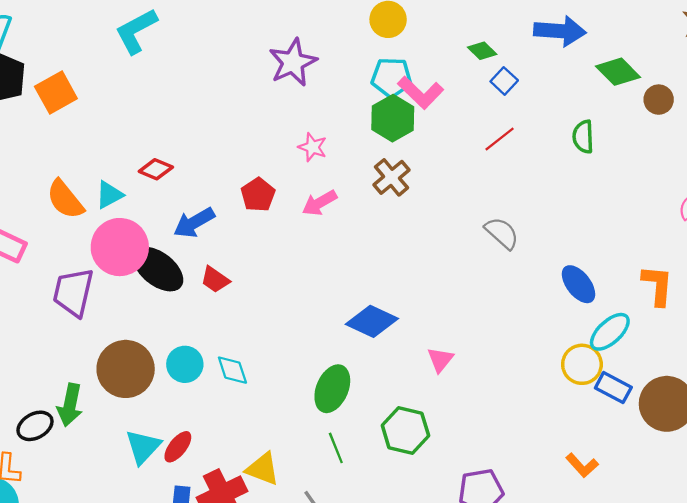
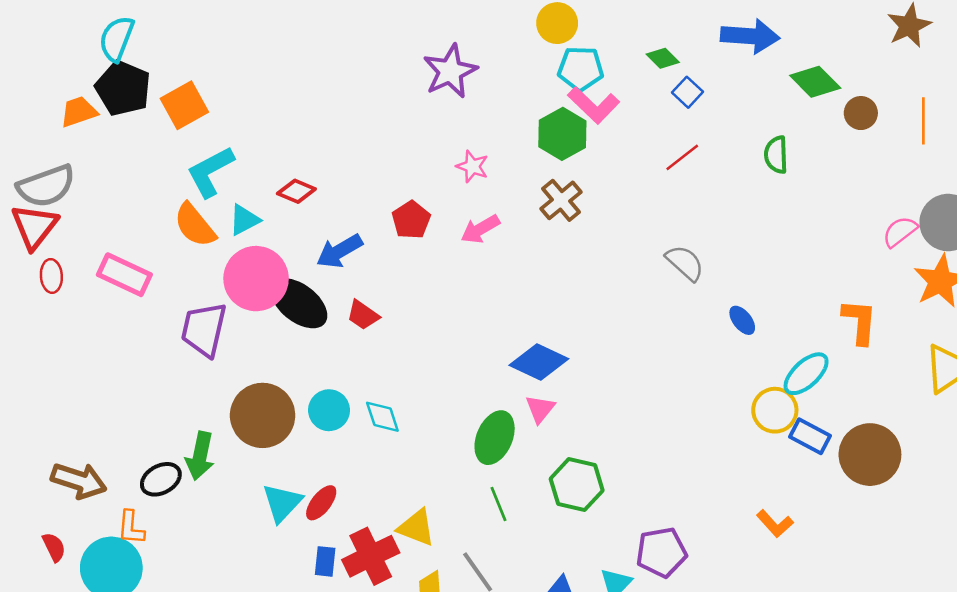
cyan L-shape: (136, 31) -> (210, 172), moved
cyan pentagon: (392, 77) -> (581, 69), moved
blue ellipse: (579, 284) -> (742, 320), moved, size x0.7
pink triangle: (440, 360) -> (540, 409), moved

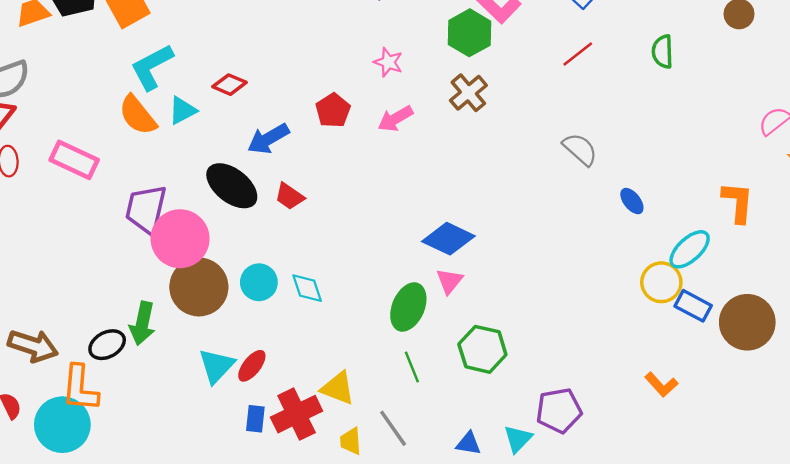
pink circle: (256, 279) -> (180, 239), moved
orange L-shape: (131, 528) -> (80, 388), size x1.5

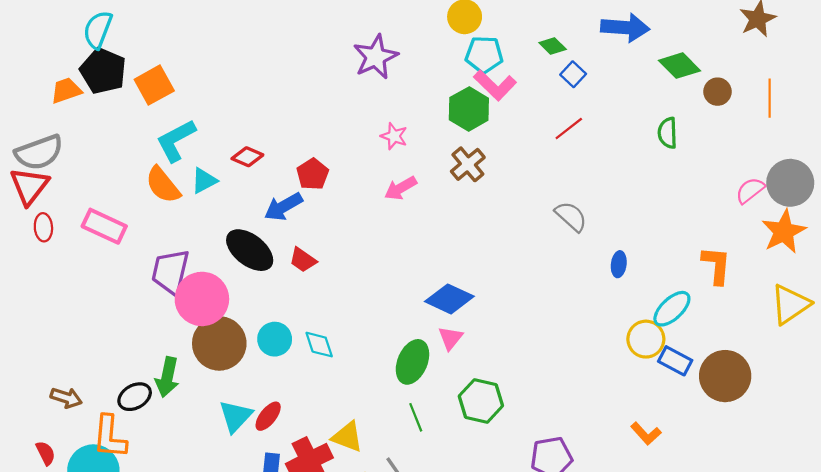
green semicircle: (663, 52) -> (668, 133), moved
red pentagon: (333, 110) -> (313, 174), moved
blue ellipse: (632, 201) -> (619, 264), turned 45
brown arrow: (33, 346) -> (66, 398), size x0.7

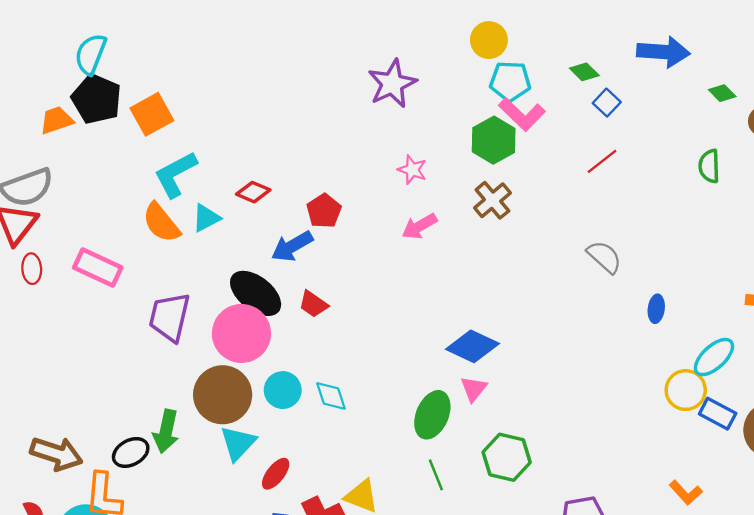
green diamond: (680, 66) -> (722, 93), size x0.6
pink circle: (202, 299) -> (241, 333), moved
brown arrow: (66, 398) -> (56, 454), size x1.5
cyan triangle: (236, 416) -> (238, 443), moved

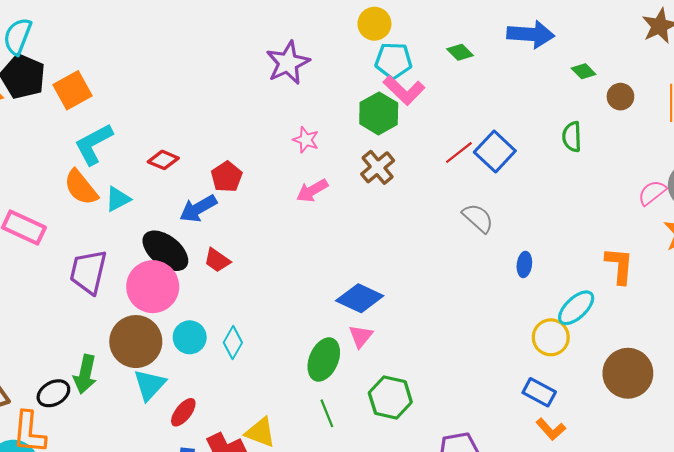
blue square: (607, 103) -> (495, 151), moved, size x1.6
red line: (602, 161) -> (459, 153), moved
cyan triangle: (206, 218) -> (118, 199), moved
cyan diamond: (331, 396) -> (233, 343), turned 48
blue rectangle: (718, 414) -> (539, 392), moved

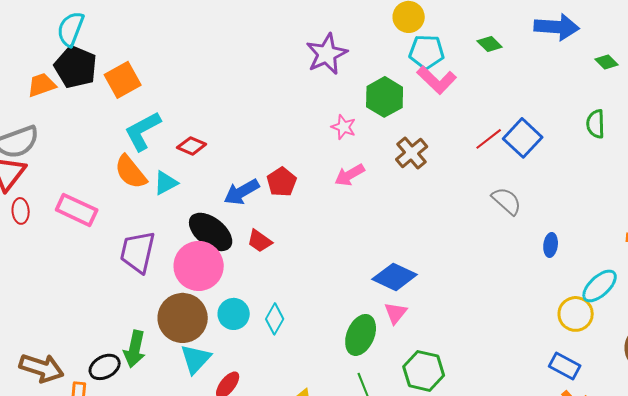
green hexagon: (379, 113) -> (385, 97), moved
red diamond: (163, 160) -> (192, 146), moved
red pentagon: (227, 177) -> (282, 182), moved

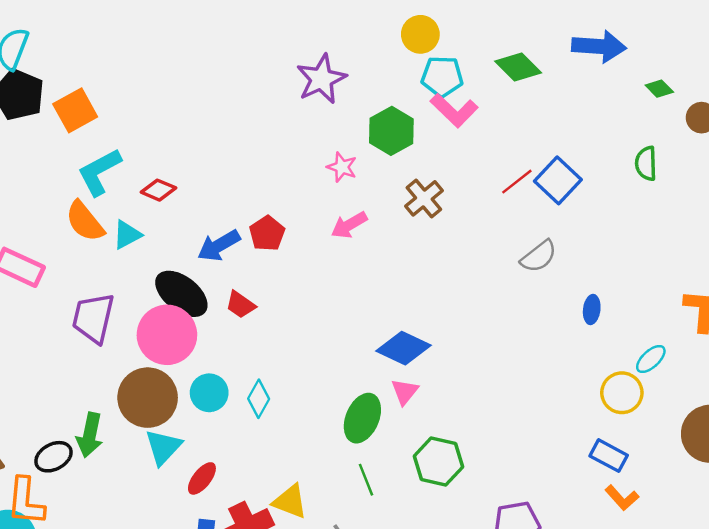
green diamond: (490, 44) -> (518, 67), size x1.5
gray semicircle: (507, 201) -> (539, 256), turned 100
cyan ellipse: (600, 286) -> (651, 359), size x0.7

